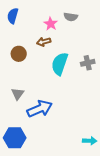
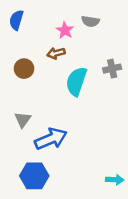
gray cross: (88, 63) -> (112, 69), moved
blue hexagon: (15, 138) -> (34, 176), moved

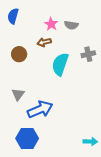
gray semicircle: (90, 21) -> (71, 25), moved

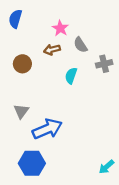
gray semicircle: (71, 25) -> (80, 45), moved, turned 48
cyan semicircle: (60, 64) -> (71, 76), size x0.6
cyan arrow: (90, 142) -> (106, 167), turned 136

